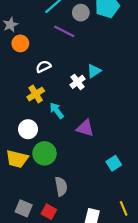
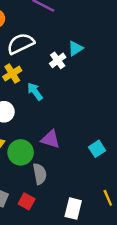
white semicircle: (43, 67) -> (21, 44), size x1.6
purple triangle: (85, 128) -> (50, 139), moved
green circle: (44, 153) -> (21, 152), moved

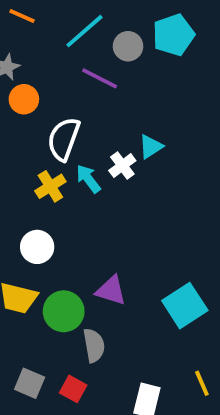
white semicircle: (21, 44) -> (64, 139), turned -44
cyan arrow: (35, 91) -> (88, 179), moved
cyan square: (97, 149) -> (185, 306), size x1.6

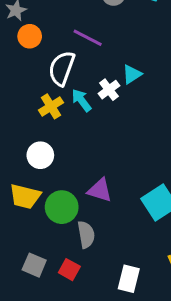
purple line: (100, 78) -> (88, 38), moved

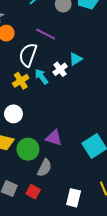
gray semicircle: (86, 235) -> (45, 168), turned 36

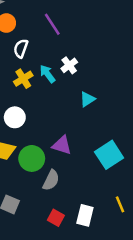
purple line: (46, 34) -> (52, 24), turned 30
white semicircle: (28, 55) -> (21, 48), moved, size x0.7
cyan triangle: (76, 59) -> (87, 99), moved
red square: (33, 192) -> (56, 218), moved

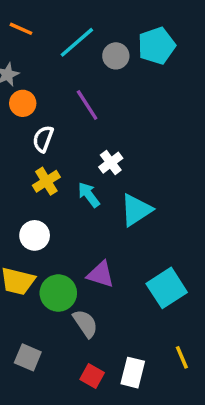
cyan arrow: (47, 74) -> (89, 195), moved
cyan triangle: (87, 99) -> (136, 210), size x1.5
gray semicircle: (51, 180) -> (85, 323), turned -60

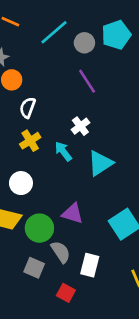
purple line: (87, 105) -> (87, 81), moved
gray square: (28, 357) -> (34, 268), moved
white rectangle: (133, 373) -> (90, 265), moved

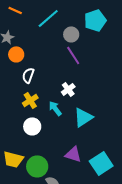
gray circle: (84, 43) -> (71, 34), moved
white circle: (21, 183) -> (32, 126), moved
purple triangle: (73, 213) -> (73, 154), moved

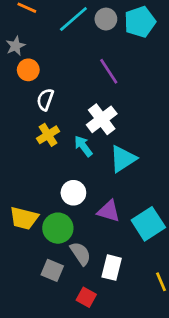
gray circle: (71, 34) -> (106, 19), moved
white cross: (68, 89) -> (102, 119), size x1.5
white circle: (32, 126) -> (73, 193), moved

